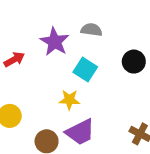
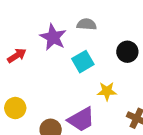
cyan square: (85, 70) -> (83, 62), turned 30
yellow star: (69, 100) -> (107, 91), moved

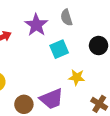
gray semicircle: (87, 24) -> (66, 18), turned -119

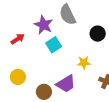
gray semicircle: (66, 18) -> (68, 15), size x1.5
cyan square: (59, 49) -> (54, 45), moved

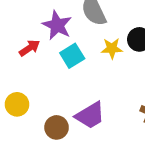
red arrow: (18, 39) -> (29, 48), moved
yellow star: (84, 63) -> (112, 48), moved

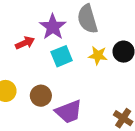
brown circle: (57, 127) -> (41, 96), moved

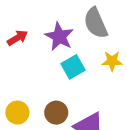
red arrow: (25, 43) -> (17, 38), moved

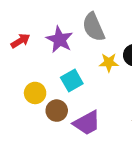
cyan square: (73, 67) -> (72, 81), moved
yellow circle: (17, 113) -> (35, 93), moved

